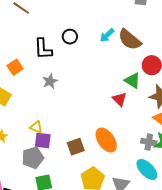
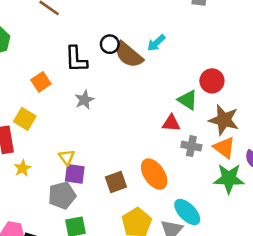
brown semicircle: (130, 40) -> (129, 55), moved
red triangle: (120, 99) -> (171, 123), turned -42
yellow triangle: (36, 127) -> (67, 157), turned 32
gray cross: (149, 142) -> (191, 146), moved
cyan ellipse: (147, 170) -> (187, 212), moved

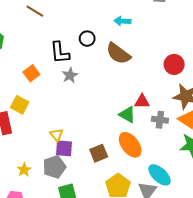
cyan arrow: (156, 43) -> (122, 21), moved, turned 49
brown semicircle: (129, 55) -> (118, 54), moved
gray star: (84, 100) -> (70, 75), moved
green triangle: (188, 100) -> (127, 115), moved
yellow star: (23, 168) -> (24, 170), moved

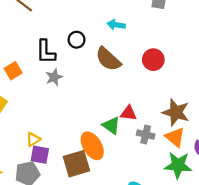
red circle: (174, 64) -> (153, 60), moved
yellow triangle: (56, 135) -> (33, 139), turned 32
orange ellipse: (130, 145) -> (92, 146), moved
brown square: (99, 153) -> (76, 164), size x1.4

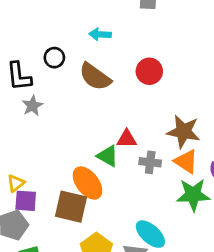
brown square: (76, 164) -> (71, 207), turned 36

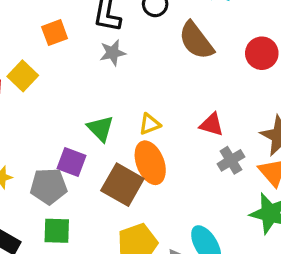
green triangle: (108, 156) -> (100, 128), moved
gray cross: (150, 162) -> (231, 160), turned 35
yellow triangle: (16, 183) -> (150, 124), moved

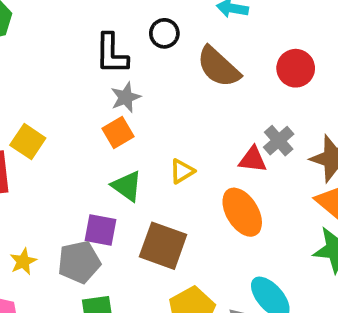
orange square: (55, 33) -> (118, 133), moved
gray cross: (231, 160) -> (279, 141), moved
orange ellipse: (150, 163) -> (242, 212), moved

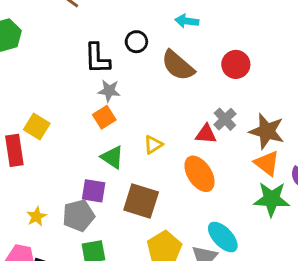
gray star: (126, 97) -> (109, 91), turned 30

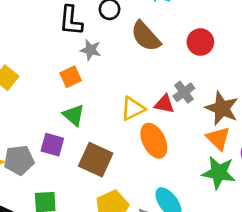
gray star: (109, 91) -> (91, 50), moved
yellow triangle: (153, 145) -> (133, 109), moved, size x1.4
gray pentagon: (78, 216) -> (19, 160), moved

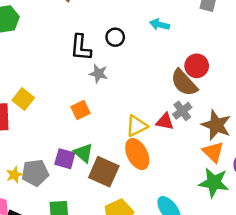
brown semicircle: (146, 36) -> (184, 83), moved
orange square: (71, 77) -> (81, 110), moved
green triangle: (74, 115) -> (83, 153), moved
orange ellipse: (154, 141) -> (137, 154), moved

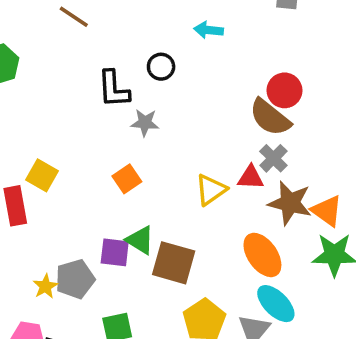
cyan arrow: (160, 25) -> (208, 30), moved
brown star: (216, 125) -> (290, 203), moved
orange ellipse: (137, 154) -> (262, 255), moved

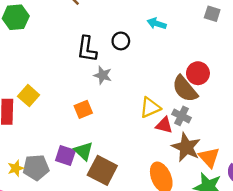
gray cross: (273, 158) -> (182, 116), turned -30
yellow triangle: (211, 190) -> (150, 107), moved

